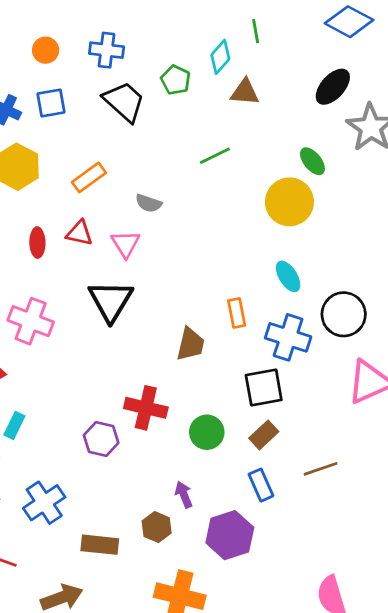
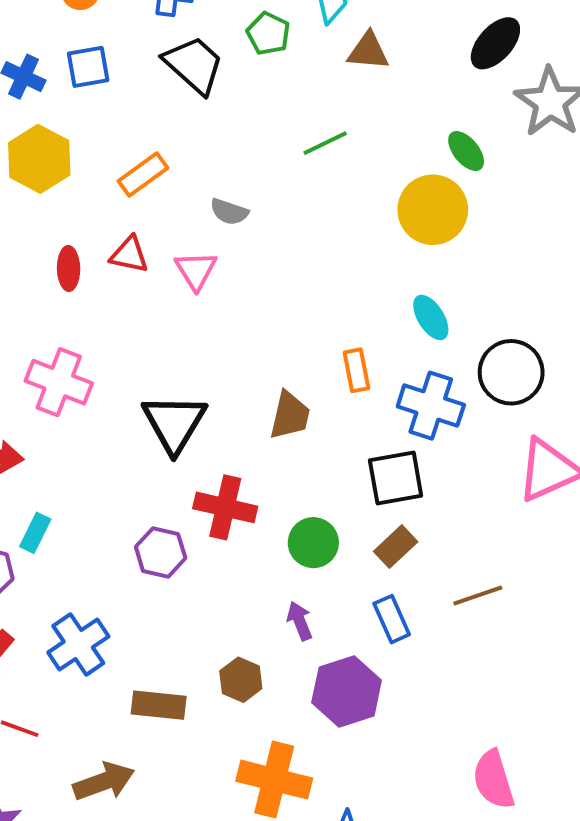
black triangle: (111, 301) -> (174, 423), moved
purple arrow: (184, 495) -> (300, 621), moved

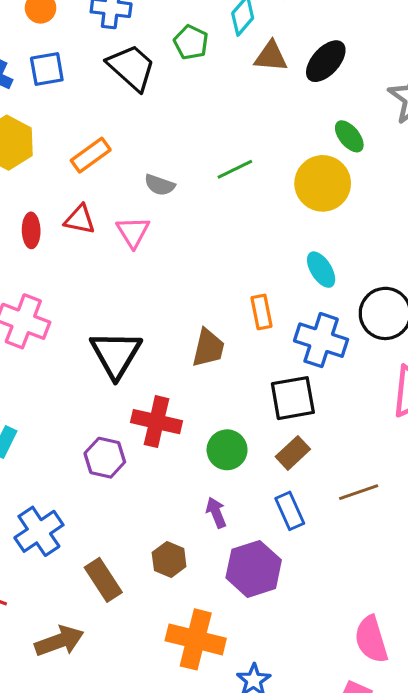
black ellipse: (495, 43) -> (326, 61), moved
green line: (325, 143) -> (235, 169), moved
brown rectangle: (159, 705) -> (103, 580), turned 51

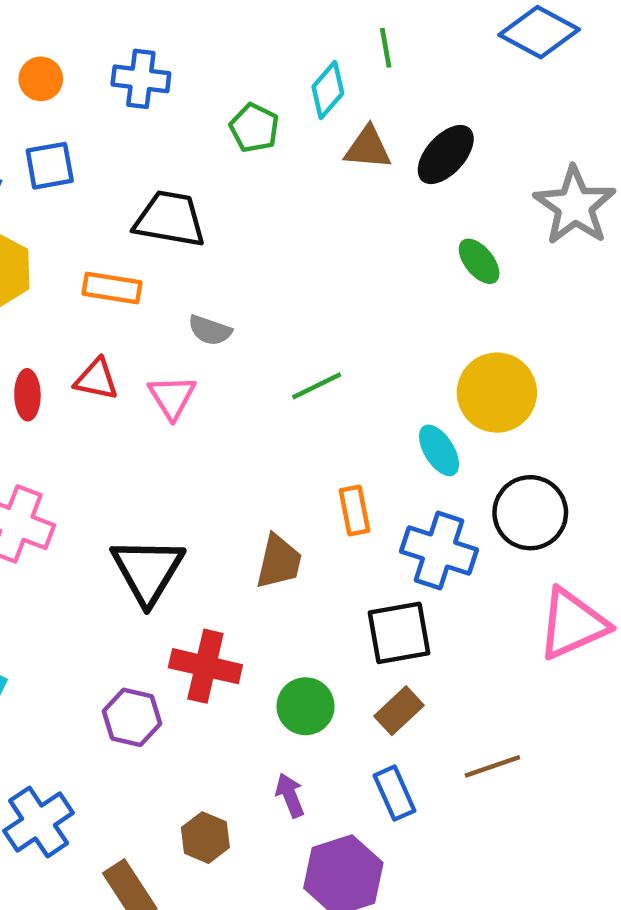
black trapezoid: (131, 67) -> (170, 219), moved, turned -32
orange rectangle: (91, 155) -> (112, 288), turned 45
green line: (235, 169) -> (317, 386), moved
yellow circle: (323, 183) -> (497, 393), moved
brown hexagon: (169, 560) -> (205, 838), moved

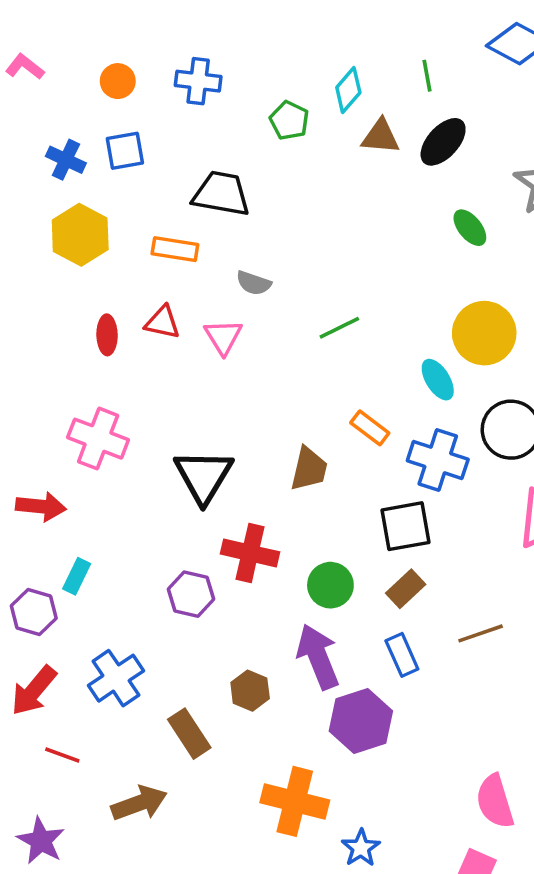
green line: (386, 48) -> (427, 76), moved
orange rectangle: (354, 510) -> (370, 428), turned -42
purple arrow: (290, 795) -> (318, 657), size x1.8

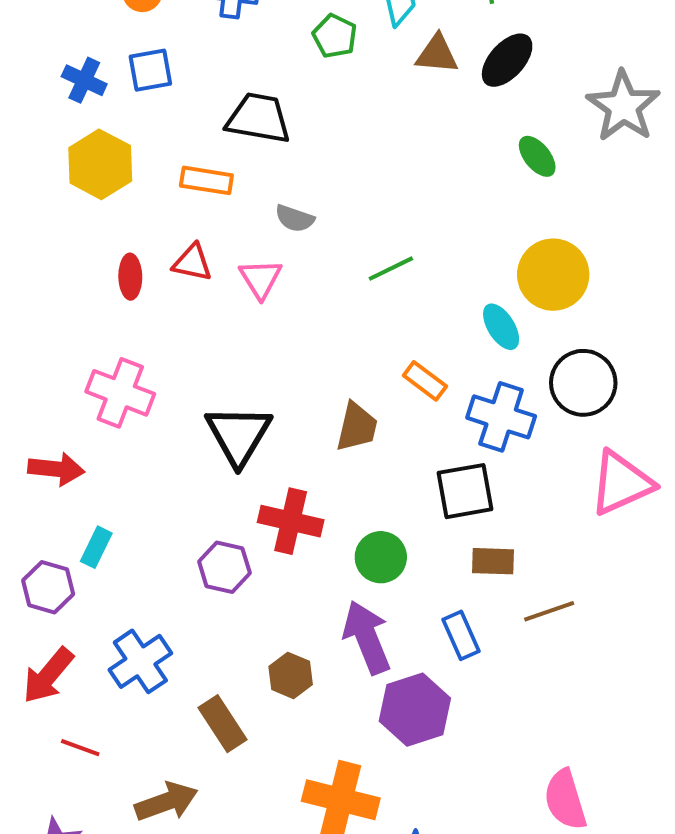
brown rectangle: (406, 589) -> (493, 561), moved, turned 45

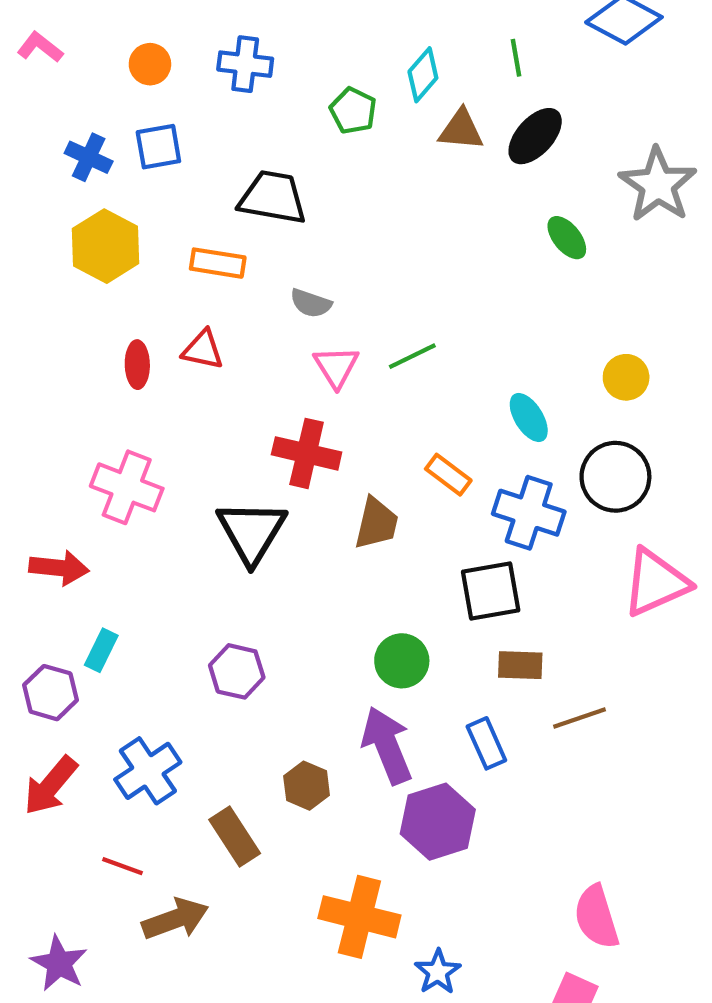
yellow circle: (553, 275) -> (626, 377), moved, size x0.6
pink triangle: (261, 279) -> (336, 367), moved
red cross: (291, 521) -> (307, 453), moved
red line: (80, 748) -> (122, 866), moved

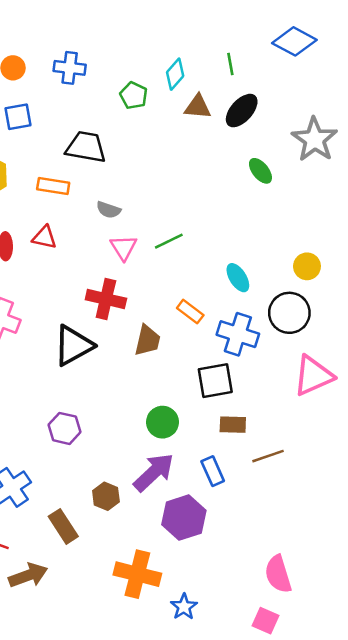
yellow circle: (626, 377) -> (307, 266), moved
black triangle: (252, 532) -> (73, 345), turned 30
purple arrow: (387, 745) -> (154, 472), turned 69

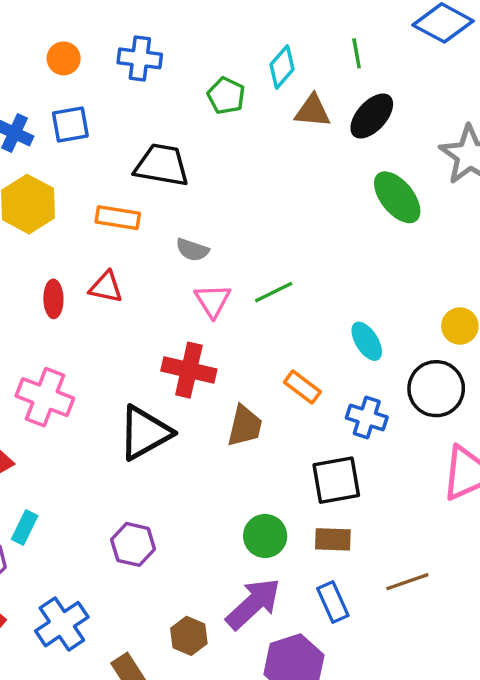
green ellipse: (260, 171) -> (397, 197), size x1.5
blue cross: (238, 334) -> (367, 417), size x0.7
brown rectangle: (233, 425) -> (333, 539), moved

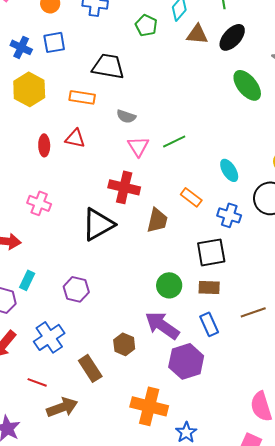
pink cross: (45, 397) -> (39, 203), size x0.7
purple hexagon: (133, 544) -> (76, 289), moved
purple arrow: (253, 604) -> (162, 325), turned -102

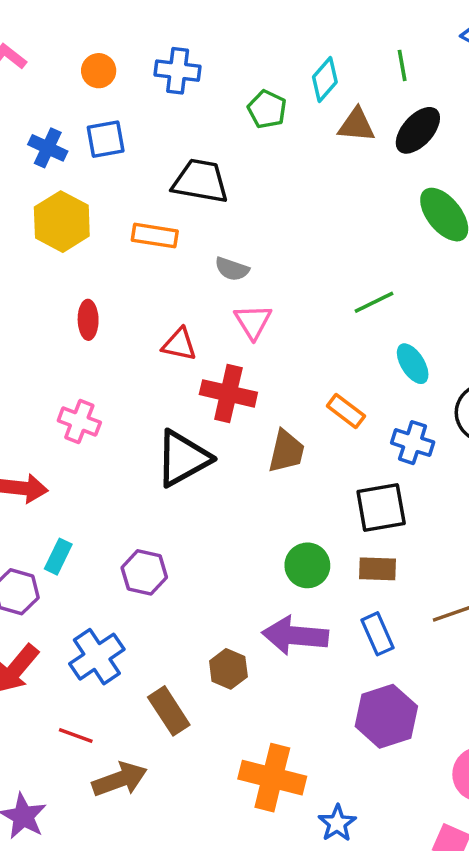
red triangle: (75, 138) -> (179, 344), moved
green line: (174, 141) -> (374, 302), moved
purple arrow: (162, 325) -> (295, 636), turned -30
purple hexagon: (186, 361) -> (386, 716), moved

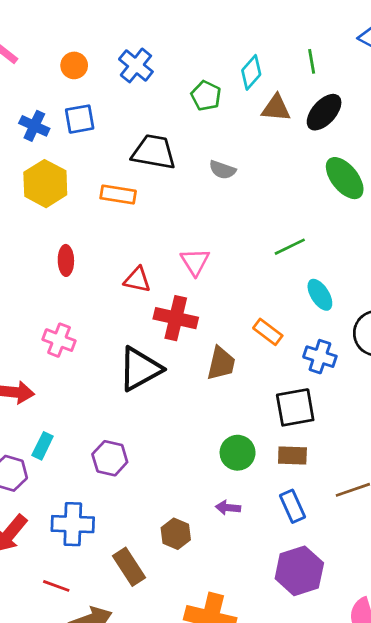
blue cross: (178, 71) -> (136, 65), turned 32
gray semicircle: (232, 269) -> (222, 170), moved
purple arrow: (295, 636) -> (228, 508), size x0.5
blue cross: (97, 657) -> (73, 524), turned 36

